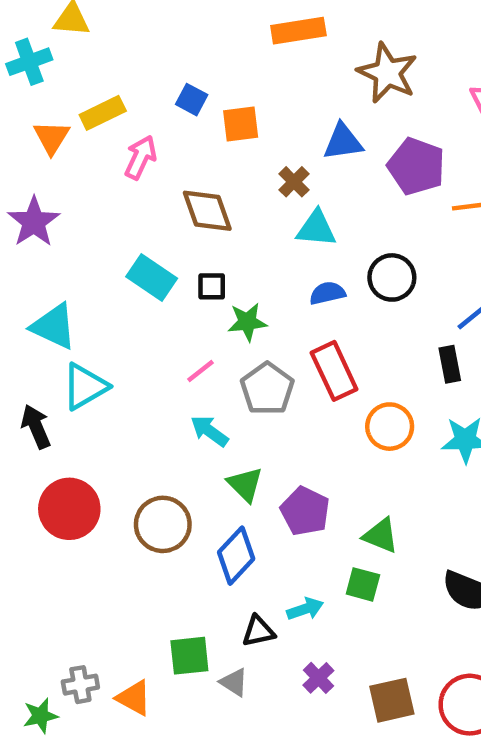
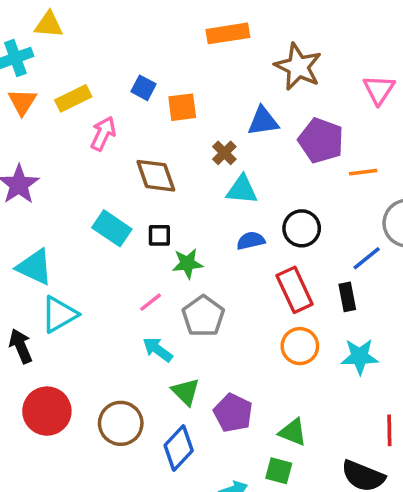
orange triangle: (52, 137) -> (22, 102), moved
red rectangle: (334, 371) -> (295, 290), moved

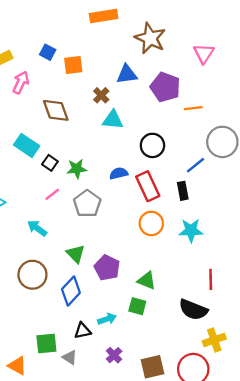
black square: (159, 235) -> (50, 163), moved, turned 35
blue semicircle: (251, 241) -> (119, 173), moved
cyan arrow: (158, 350) -> (37, 228), moved

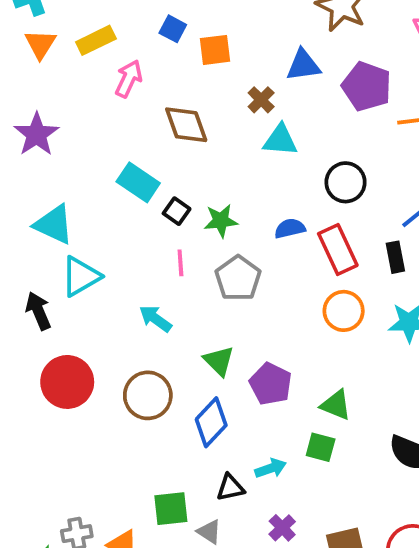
pink line: (52, 194) -> (180, 263), turned -56

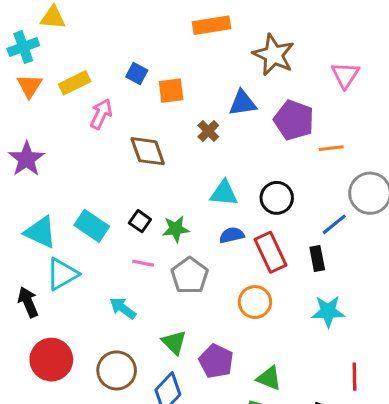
cyan triangle: (280, 140) -> (224, 193), moved
cyan rectangle: (138, 182) -> (92, 226), moved
pink line: (180, 263) -> (143, 263), turned -75
orange circle: (344, 311) -> (255, 302), moved

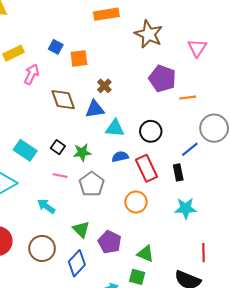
blue triangle: (243, 103) -> (95, 109), moved

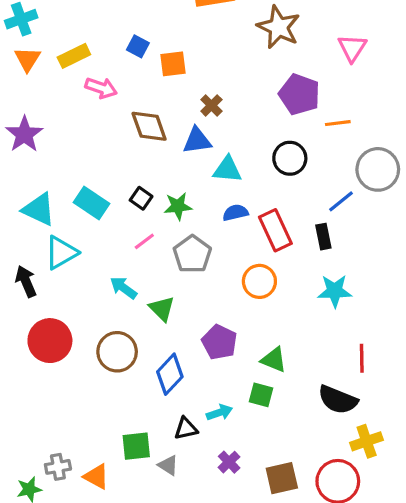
pink arrow: (31, 74) -> (101, 88), turned 84
black circle: (151, 131) -> (290, 158), moved
pink line: (60, 176) -> (144, 241), turned -48
green triangle: (81, 229) -> (162, 309), moved

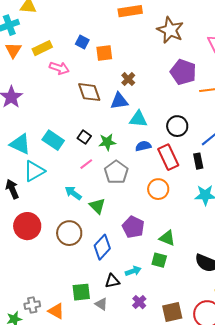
black circle: (290, 158) -> (177, 126), moved

